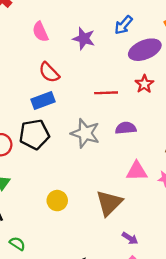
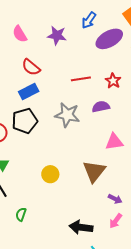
red star: (144, 84) -> (113, 81), moved
green semicircle: (17, 244) -> (21, 214), turned -96

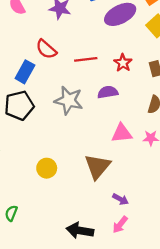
red semicircle: (31, 67) -> (46, 49), moved
blue rectangle: (29, 92) -> (25, 72), turned -36

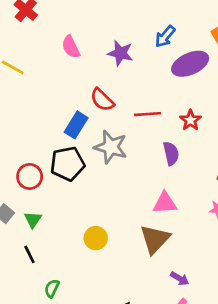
purple semicircle: (108, 92) -> (171, 153), turned 84
gray star: (69, 100) -> (111, 147), moved
pink triangle: (122, 133) -> (165, 203), moved

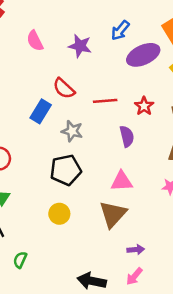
gray star: (111, 147) -> (72, 131), size x0.7
black pentagon: (67, 164) -> (66, 170), moved
purple arrow: (180, 279) -> (136, 250), turned -35

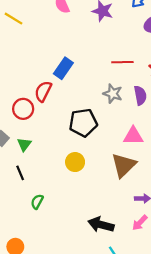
red semicircle: (64, 88) -> (43, 91), moved, turned 70
gray star: (72, 131) -> (113, 94), moved

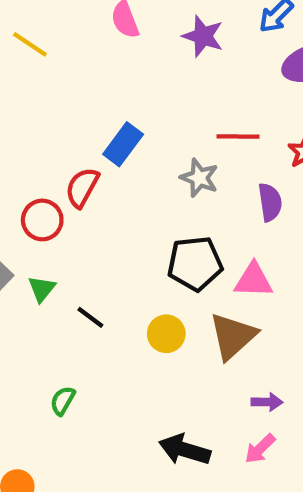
gray star: (113, 94) -> (199, 178), moved
black pentagon: (83, 123) -> (195, 263), moved
yellow circle: (75, 162) -> (166, 334), moved
black line: (20, 173) -> (90, 317), moved, turned -32

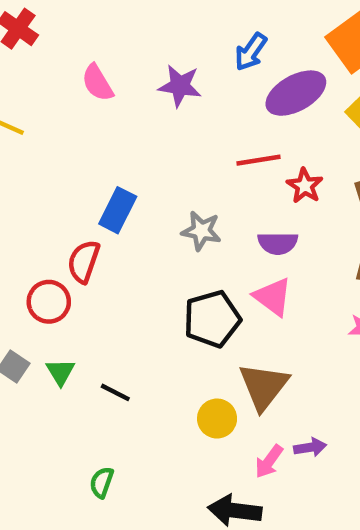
red line: (238, 137) -> (258, 160), moved
purple semicircle: (270, 202) -> (278, 243), turned 108
pink triangle: (253, 280) -> (273, 297), moved, turned 45
yellow circle: (166, 334) -> (217, 419), moved
pink arrow: (260, 449) -> (269, 461), moved

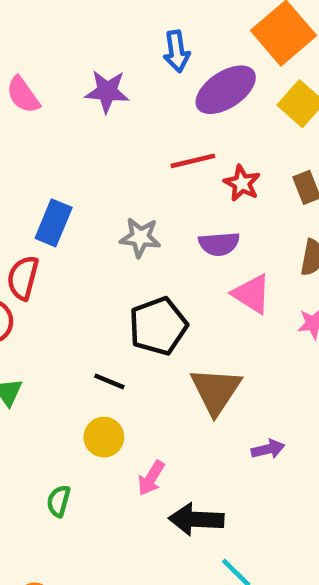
blue arrow: (251, 52) -> (177, 51), turned -39
pink triangle: (273, 297) -> (252, 294), moved
black line: (115, 392) -> (109, 381), moved
yellow circle: (217, 419) -> (104, 437), moved
pink arrow: (269, 461) -> (151, 478), moved

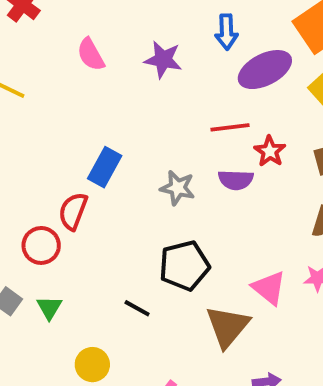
purple semicircle: (219, 244) -> (236, 180), moved
pink triangle: (252, 294) -> (269, 288), moved
yellow circle: (104, 437) -> (92, 365), moved

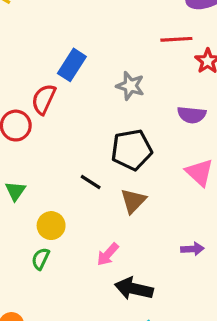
purple semicircle: (236, 180) -> (192, 115), moved
green triangle: (49, 308) -> (15, 191), moved
brown triangle: (227, 326) -> (133, 201), moved, size x0.7

